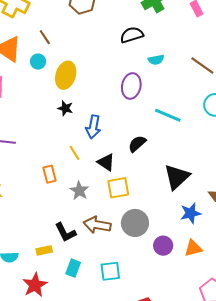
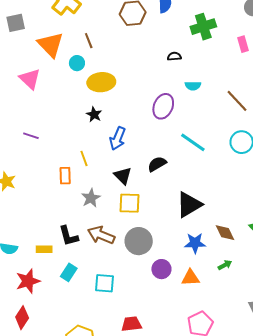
black semicircle: (132, 35) -> (174, 56), size x0.6
yellow ellipse: (66, 75) -> (101, 82), turned 56
yellow line: (74, 153) -> (84, 158), moved

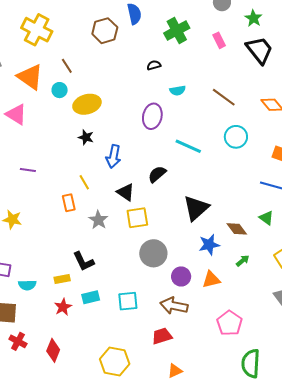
brown arrow: (101, 235) -> (174, 306), moved
cyan rectangle: (69, 272) -> (91, 297), turned 54
red star: (28, 281) -> (63, 307), moved, size x0.7

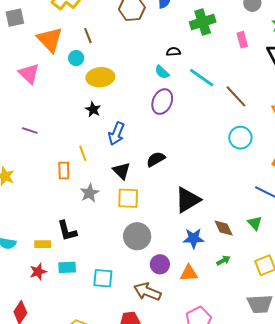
cyan semicircle: (178, 91) -> (162, 72), moved, turned 42
cyan line: (188, 146) -> (202, 78), moved

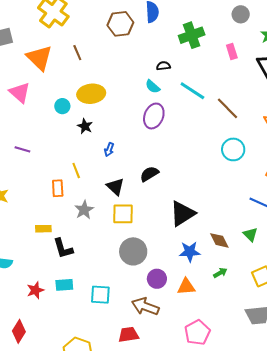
cyan circle: (76, 58) -> (62, 106), moved
blue arrow: (116, 134) -> (109, 150), size x0.6
yellow rectangle: (43, 244) -> (43, 229), moved

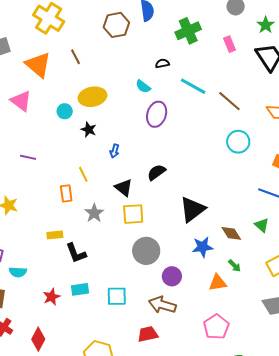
cyan semicircle: (153, 87) -> (143, 86), moved
green arrow: (220, 273) -> (235, 266), turned 80
orange triangle: (186, 287) -> (218, 283), moved

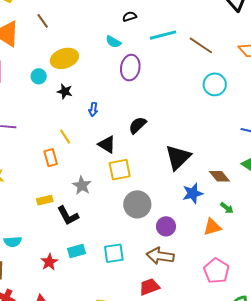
cyan line: (193, 86) -> (163, 35), turned -36
gray star: (94, 213) -> (82, 185), moved

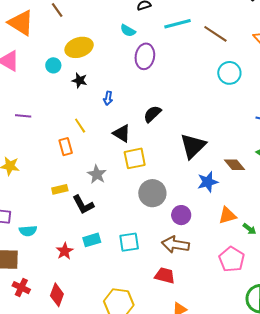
green arrow: (227, 208) -> (249, 229), moved
red trapezoid: (149, 287) -> (165, 275), turned 35

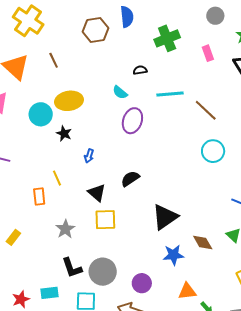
cyan circle: (53, 65) -> (41, 114), size x1.5
yellow rectangle: (60, 189) -> (13, 237), moved, turned -49
gray circle: (152, 193) -> (103, 272), moved
black L-shape: (83, 205) -> (72, 268), moved

